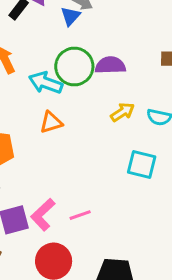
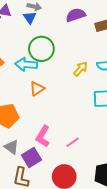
purple semicircle: (110, 65) -> (76, 15), moved
pink L-shape: (43, 215) -> (43, 136), moved

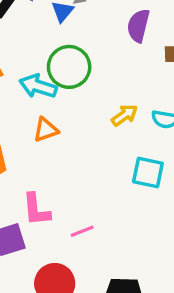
purple semicircle: (76, 15) -> (138, 26), turned -72
pink L-shape: (43, 136) -> (36, 210), turned -50

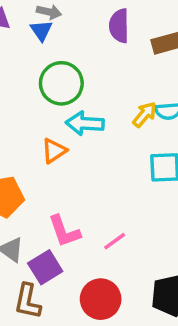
cyan arrow: (38, 86) -> (85, 123), moved
yellow arrow: (124, 115) -> (145, 114), moved

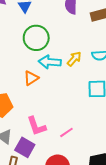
yellow arrow: (145, 114) -> (74, 59), moved
purple square: (45, 267) -> (25, 147), turned -30

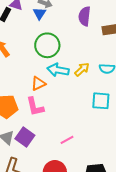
pink L-shape: (37, 126) -> (35, 107), moved
purple square: (25, 147) -> (25, 137), moved

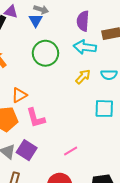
cyan arrow: (58, 70) -> (85, 47), moved
orange triangle: (38, 84) -> (19, 95), moved

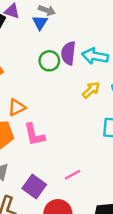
purple semicircle: (83, 21) -> (68, 53), moved
green circle: (45, 53) -> (49, 61), size x0.7
purple square: (27, 150) -> (34, 186), moved

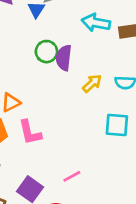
purple semicircle: (68, 53) -> (64, 58), moved
cyan arrow: (95, 56) -> (96, 23), moved

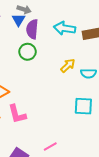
purple semicircle: (64, 58) -> (32, 29), moved
yellow arrow: (92, 83) -> (68, 66), moved

